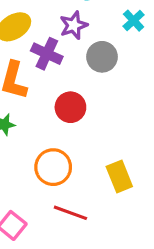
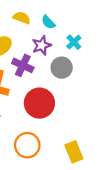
cyan cross: (134, 21) -> (74, 42), moved
red circle: (70, 107) -> (39, 103), size x1.4

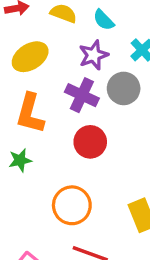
purple cross: (23, 65) -> (82, 95), moved
red circle: (39, 103) -> (90, 142), size x0.7

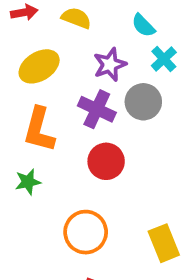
cyan semicircle: (104, 20) -> (143, 25), moved

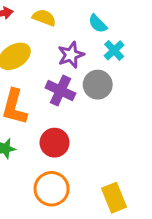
red circle: (106, 161) -> (55, 143), moved

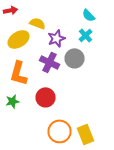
yellow semicircle: (44, 18) -> (38, 23), moved
cyan semicircle: (98, 24) -> (88, 15), moved
orange circle: (52, 189) -> (60, 131), moved

